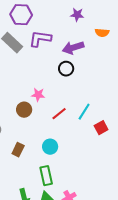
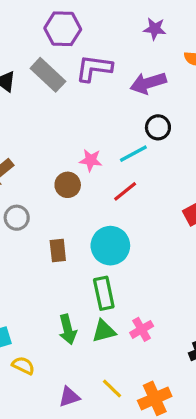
black circle: (66, 69) -> (158, 127), moved
cyan line: (84, 112) -> (133, 154), moved, turned 30
cyan circle: (50, 147) -> (110, 246), size x1.5
brown rectangle: (18, 150) -> (58, 251), turned -32

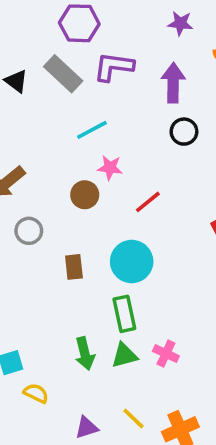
purple arrow: (148, 83) -> (173, 83), turned 108
cyan line: (133, 154) -> (92, 130), moved
pink cross: (142, 329) -> (166, 354), turned -35

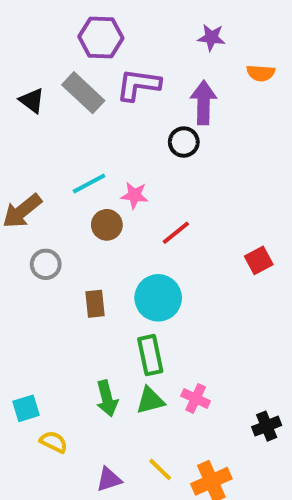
cyan line: (92, 130) -> (89, 183), moved
black circle: (184, 132) -> (184, 142), moved

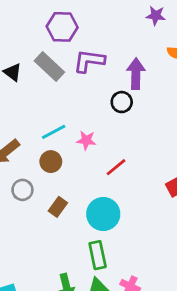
purple star: (211, 37) -> (156, 16), moved
brown circle: (107, 225) -> (51, 162), moved
brown rectangle: (95, 304) -> (58, 207), moved, turned 42

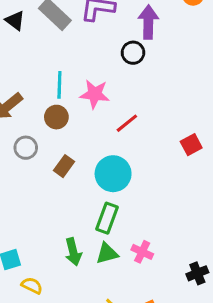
cyan line: (54, 132) -> (59, 85), turned -60
pink star: (86, 140) -> (95, 94), size x1.4
green rectangle: (98, 255) -> (107, 218), turned 32

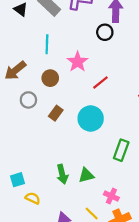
cyan line: (59, 85) -> (47, 44), moved
pink star: (95, 94) -> (78, 62), turned 30
green rectangle: (107, 218) -> (121, 150), moved
pink cross: (142, 252) -> (111, 196), moved

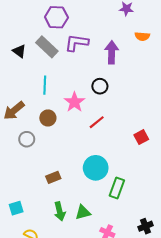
black circle: (105, 32) -> (100, 86), moved
brown rectangle: (56, 113) -> (53, 177), moved, turned 32
cyan circle: (91, 119) -> (96, 168), moved
cyan square: (17, 180) -> (16, 208), moved

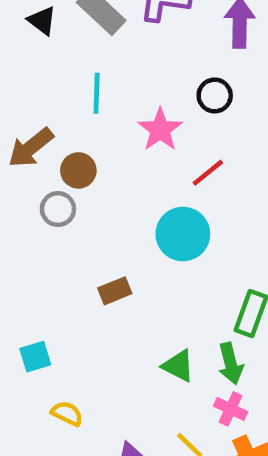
brown circle: (48, 118) -> (78, 170), moved
cyan circle: (96, 168) -> (183, 234), moved
green arrow: (60, 211) -> (231, 363), moved
green triangle: (83, 212) -> (178, 366), turned 42

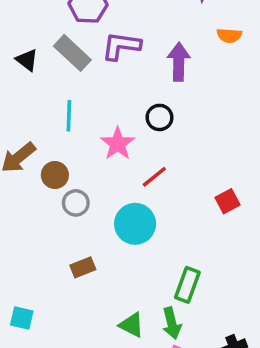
gray circle: (58, 209) -> (76, 203), moved
cyan square: (35, 357) -> (22, 318), turned 30

